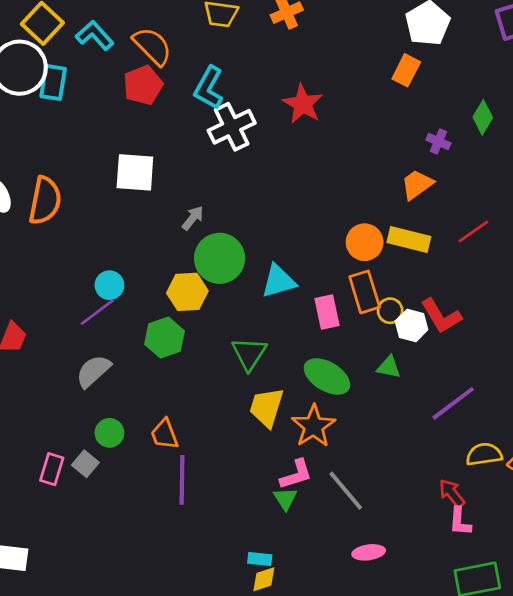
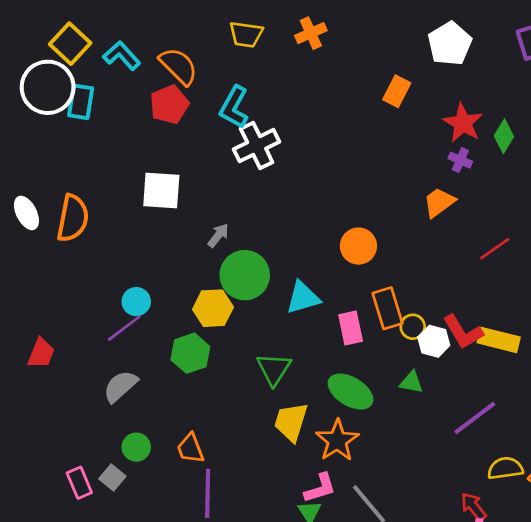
orange rectangle: (406, 70) -> (397, 91), moved
red star: (303, 104) -> (463, 123), moved
yellow rectangle: (409, 240) -> (499, 340), moved
orange circle: (365, 242) -> (358, 246), moved
pink rectangle: (52, 469) -> (79, 483), turned -40

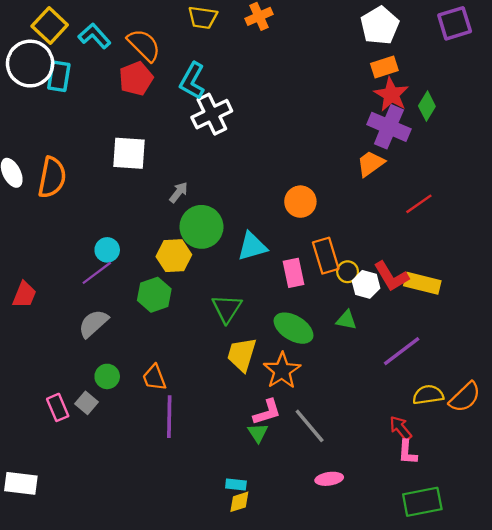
orange rectangle: (397, 91) -> (384, 67), moved, turned 45
purple cross: (460, 160) -> (389, 127), size x2.0

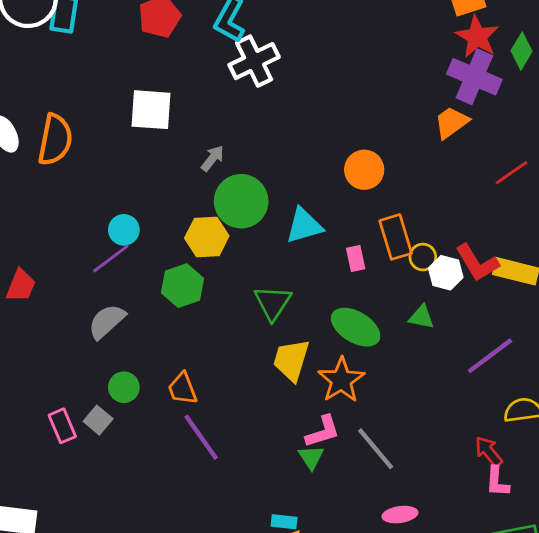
pink rectangle: (294, 273) -> (356, 258), size x0.7
purple line: (169, 417) -> (201, 437), turned -36

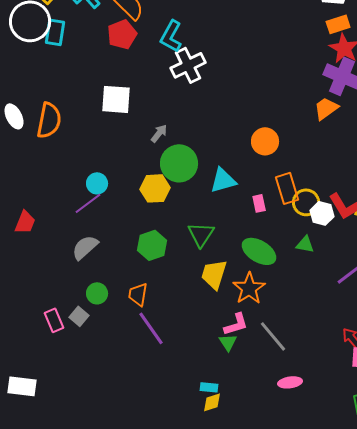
yellow circle: (423, 257) -> (306, 202), size x1.4
green hexagon: (183, 286) -> (152, 245), moved
orange trapezoid: (183, 389) -> (138, 294), turned 30

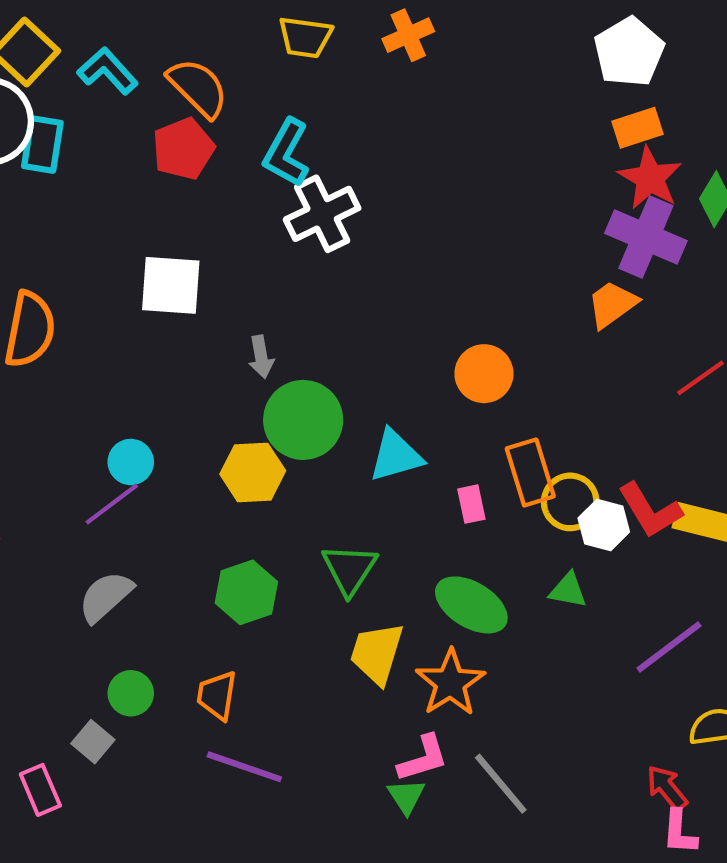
gray arrow: (159, 133) -> (261, 357), turned 132
pink rectangle: (54, 320) -> (40, 790), moved
purple line: (151, 328) -> (244, 767), turned -36

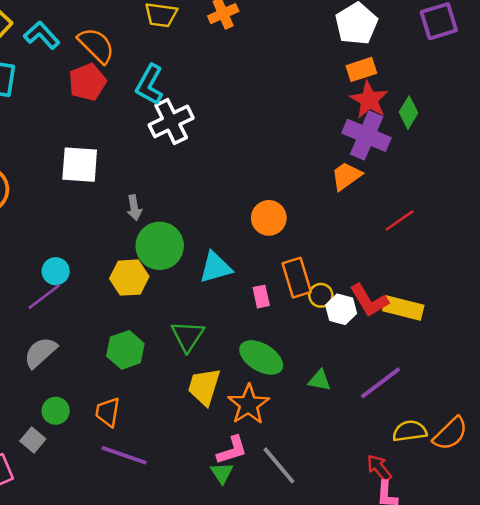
yellow circle: (570, 502) -> (321, 295), size x0.7
green triangle: (568, 590) -> (320, 380), moved

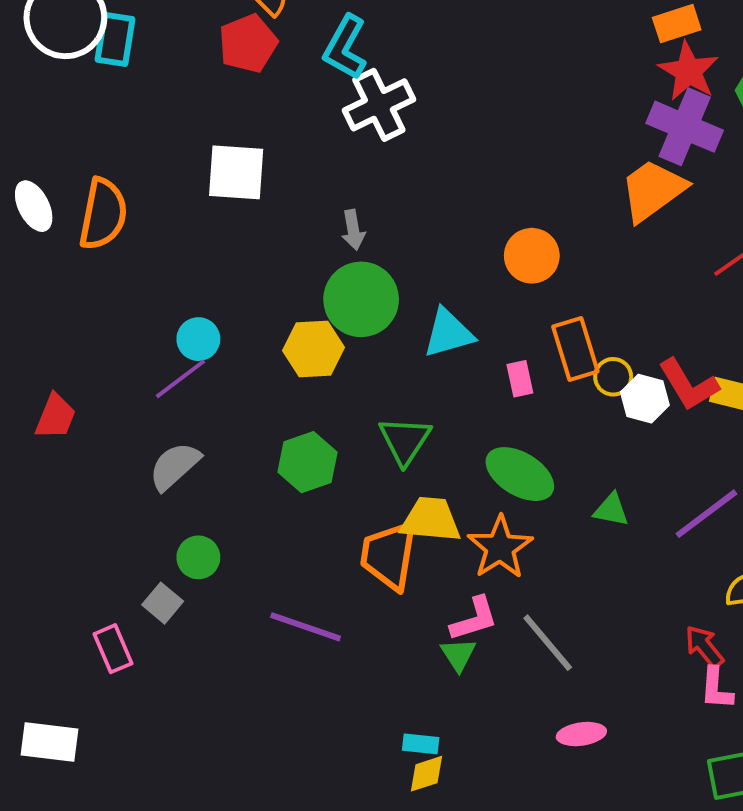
orange trapezoid: (346, 176) -> (653, 190), size x1.4
gray arrow: (134, 208) -> (353, 230), moved
yellow trapezoid: (204, 387) -> (431, 520), turned 78
orange trapezoid: (108, 412) -> (389, 555), moved, size x1.5

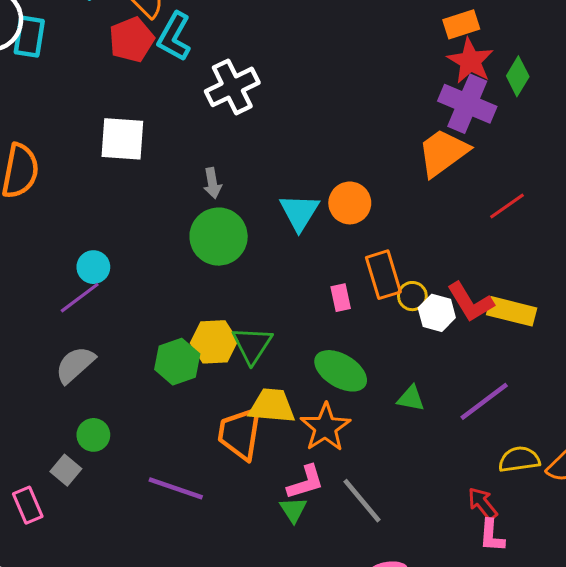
cyan L-shape: (345, 47) -> (174, 37), moved
cyan triangle: (448, 333) -> (299, 212), moved, turned -42
yellow hexagon: (313, 349) -> (214, 342), moved

